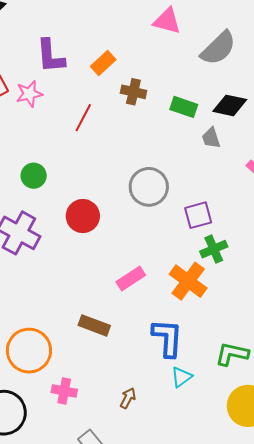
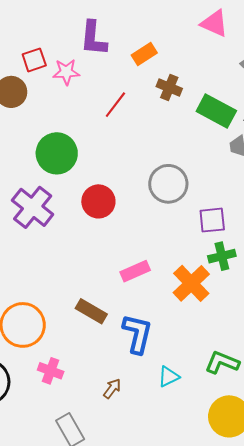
green rectangle: (184, 107) -> (216, 111), size x1.4
green circle: (34, 176) -> (57, 153), size x1.6
blue L-shape: (167, 338) -> (137, 334), moved

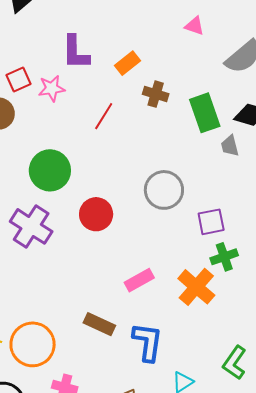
pink triangle: (214, 23) -> (194, 26), size x0.7
green rectangle: (216, 111) -> (205, 113), turned 48
green L-shape: (222, 363) -> (235, 363), turned -72

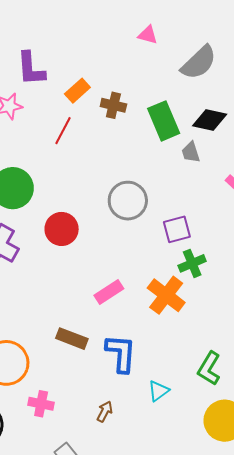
orange rectangle: (128, 63) -> (77, 91), moved

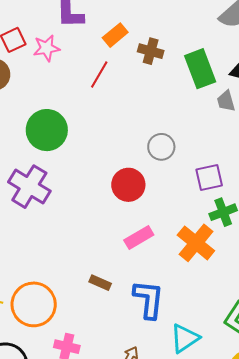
gray circle: (128, 201) -> (161, 147), size x0.7
red circle: (62, 229) -> (128, 185), moved
brown rectangle: (72, 339) -> (100, 283), size x0.7
cyan triangle: (158, 391) -> (185, 338), size x1.4

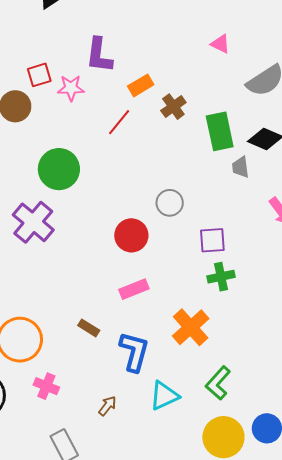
brown cross: (151, 51) -> (173, 107), turned 30
orange cross: (196, 243) -> (191, 327), moved

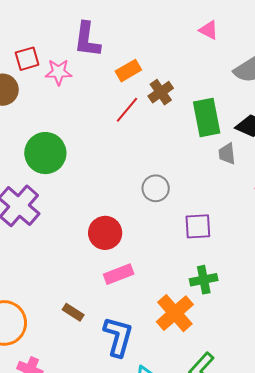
red line: (119, 122) -> (127, 110), moved
red circle: (131, 235) -> (105, 233), moved
green cross: (221, 277) -> (204, 280), moved

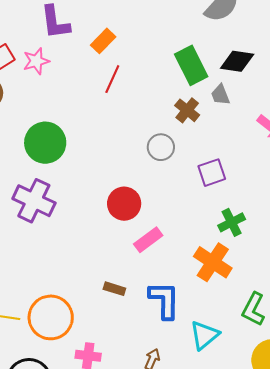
brown cross: (161, 92) -> (187, 110), moved

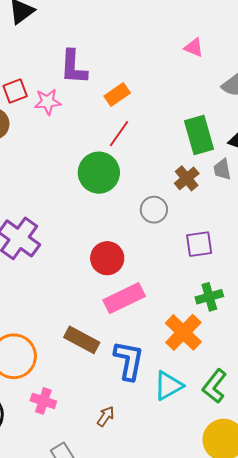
green circle: (45, 143) -> (99, 173), moved
pink rectangle: (148, 240) -> (124, 298), size x1.4
brown rectangle: (114, 289) -> (82, 340), size x1.6
cyan triangle: (204, 335) -> (168, 386), moved

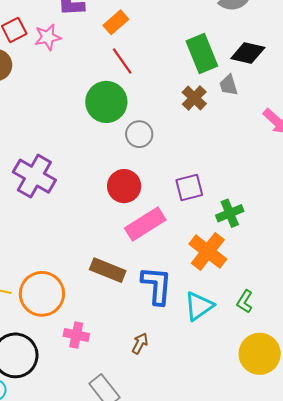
red line: (119, 134) -> (122, 61), turned -64
gray circle: (154, 210) -> (139, 134), moved
purple square: (199, 244) -> (189, 187), moved
green L-shape: (214, 386) -> (245, 302), size x0.7

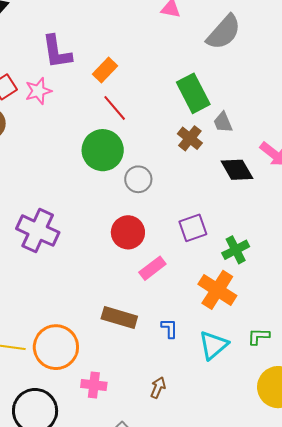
black diamond: (248, 53) -> (237, 170), moved, turned 52
pink rectangle: (145, 224) -> (152, 268), size x0.7
blue L-shape: (157, 285) -> (169, 328), size x0.5
green L-shape: (245, 302) -> (259, 336), turned 65

